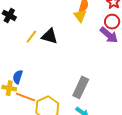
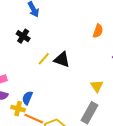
yellow triangle: (80, 16) -> (97, 86), moved

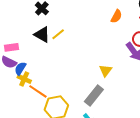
black triangle: (62, 59) -> (42, 35), moved
blue semicircle: (27, 98) -> (20, 68), moved

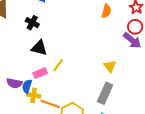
yellow line: (58, 34) -> (58, 65), moved
pink rectangle: (12, 47) -> (40, 73), moved

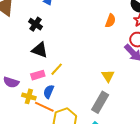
blue semicircle: (27, 86) -> (49, 92), moved

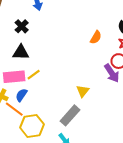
black triangle: (40, 50) -> (21, 52), turned -30
pink rectangle: (38, 75) -> (14, 77), size x1.5

